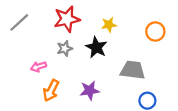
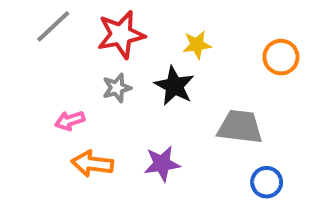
gray line: (19, 22) -> (53, 26), moved
orange arrow: (51, 90) -> (92, 164), turned 70

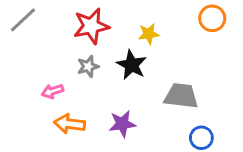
gray line: (53, 26) -> (23, 20), moved
orange circle: (281, 57) -> (212, 18), moved

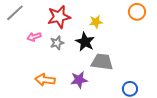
pink arrow: (52, 91) -> (34, 37), moved
gray trapezoid: (181, 96) -> (102, 62), moved

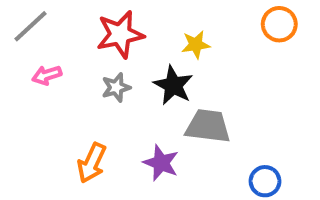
pink arrow: (34, 37) -> (47, 75), moved
orange arrow: (45, 80) -> (92, 163), turned -72
purple star: (79, 80) -> (161, 163), turned 30

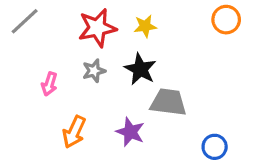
yellow star: (196, 45) -> (145, 26), moved
pink arrow: (47, 75) -> (49, 84), moved, turned -55

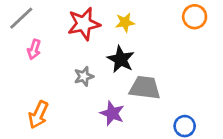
gray star: (94, 71) -> (84, 76), moved
pink arrow: (49, 84) -> (34, 49), moved
orange arrow: (74, 132) -> (38, 115), moved

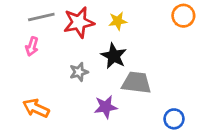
gray line: (21, 18) -> (41, 17), moved, turned 30
purple star: (112, 113) -> (106, 107), turned -30
orange arrow: (38, 115) -> (36, 108), turned 90

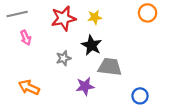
gray line: (41, 17) -> (17, 14), moved
pink arrow: (32, 47) -> (26, 38), turned -40

